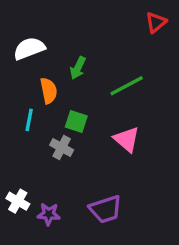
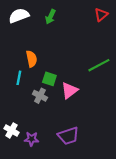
white semicircle: (29, 48) -> (19, 16), moved
green arrow: (78, 68) -> (50, 17), moved
green line: (127, 86) -> (99, 65), moved
pink triangle: (127, 139) -> (69, 90), moved, turned 42

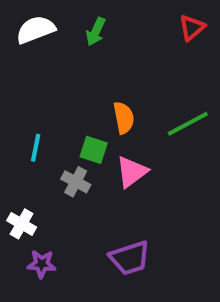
orange semicircle: (32, 59) -> (124, 118), moved
white cross: (11, 130) -> (22, 224), moved
purple star: (32, 139) -> (42, 264), moved

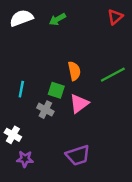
green arrow: (96, 32) -> (57, 19), turned 35

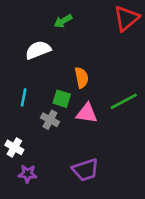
red triangle: (115, 17) -> (126, 18), size x1.5
white semicircle: (21, 18) -> (38, 50), moved
green line: (113, 75) -> (124, 101), moved
pink triangle: (79, 104) -> (87, 113), turned 45

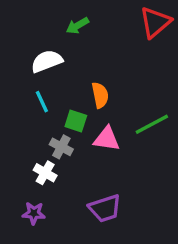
cyan line: (24, 97) -> (42, 102), moved, turned -36
white cross: (14, 147) -> (45, 173), moved

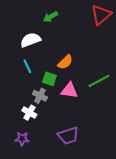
orange semicircle: (100, 95) -> (65, 62), turned 56

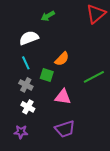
pink triangle: (69, 90) -> (63, 97), moved
gray cross: (40, 96) -> (26, 85), moved

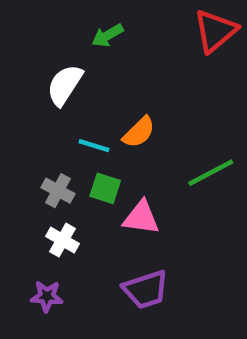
white semicircle: (29, 38) -> (65, 85), turned -36
cyan line: (26, 63) -> (94, 146), moved, turned -48
green square: (47, 75) -> (105, 188), moved

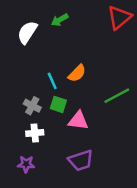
white semicircle: (65, 85) -> (27, 32), moved
cyan line: (94, 146) -> (52, 81), turned 49
white cross: (62, 240) -> (35, 133), turned -35

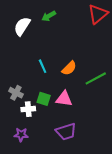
orange semicircle: (77, 73) -> (69, 68), moved
green square: (58, 104) -> (44, 99), moved
gray cross: (32, 106) -> (16, 93), moved

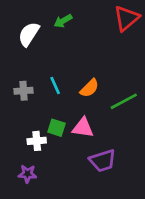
gray cross: (16, 93) -> (24, 91), moved, turned -32
purple trapezoid: (66, 132) -> (103, 161), moved

